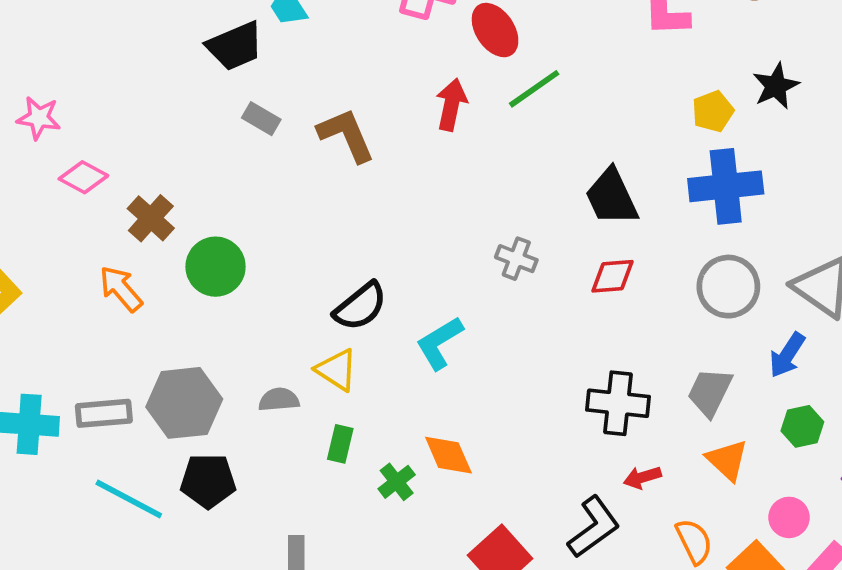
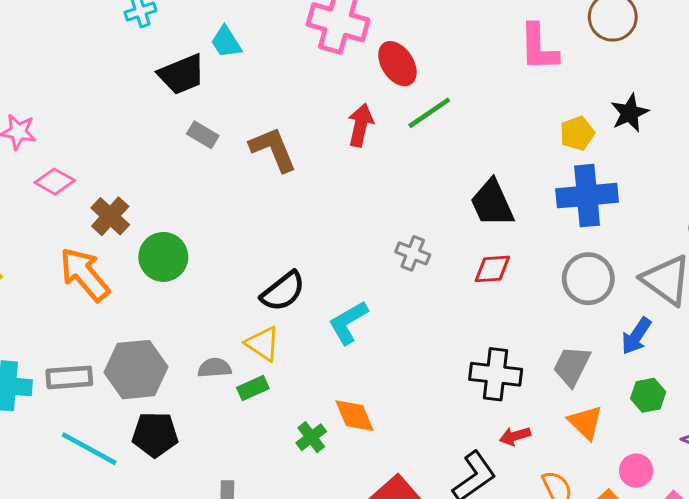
orange arrow: (121, 289) -> (85, 274), size x1.4
green rectangle: (340, 444) -> (253, 388), moved, turned 52

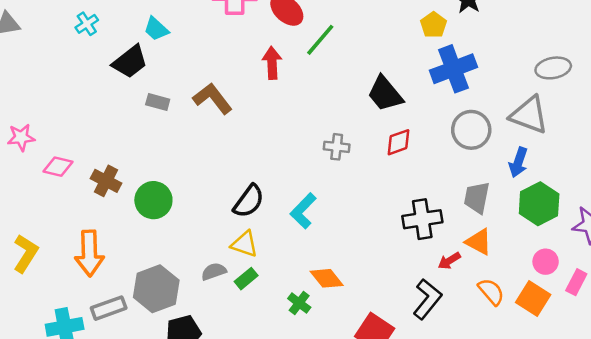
orange arrow: (85, 274) -> (89, 253), moved, turned -126
green hexagon: (648, 395) -> (539, 204), size x1.6
orange triangle: (585, 422) -> (479, 242), moved

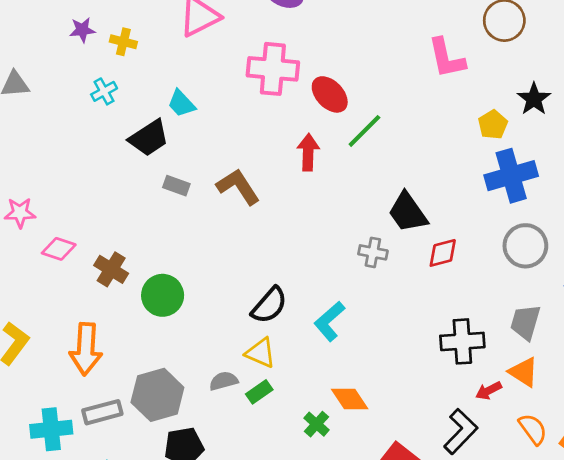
black trapezoid: (385, 94) -> (408, 212), moved

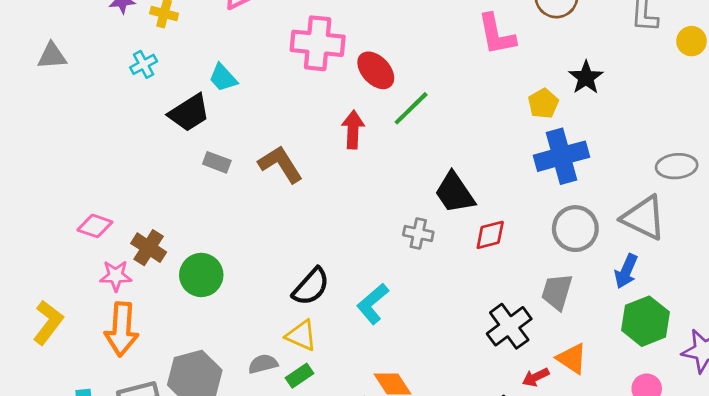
pink star: (20, 213) -> (116, 276), moved
gray trapezoid: (525, 322) -> (557, 292), moved
black cross: (462, 341) -> (509, 326), turned -33

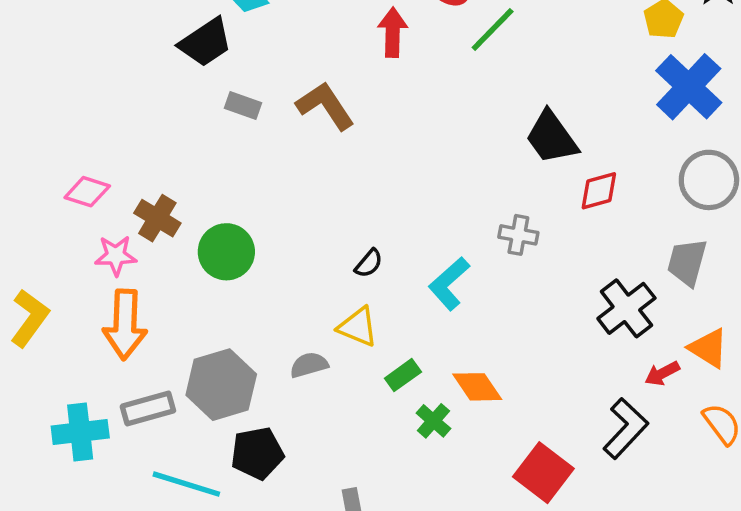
red arrow: (353, 130) -> (393, 32), moved
blue cross: (562, 156) -> (689, 87), turned -30
gray cross: (418, 233) -> (518, 235), moved
black semicircle: (311, 287) -> (369, 263), size x0.6
green rectangle: (300, 376) -> (403, 375), moved

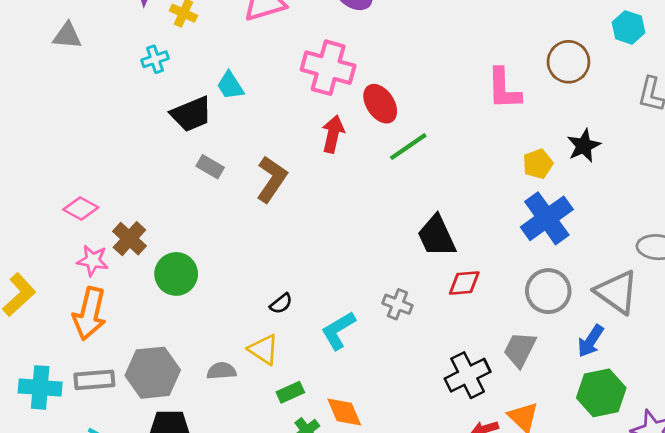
brown L-shape: (325, 106) -> (272, 179), turned 57

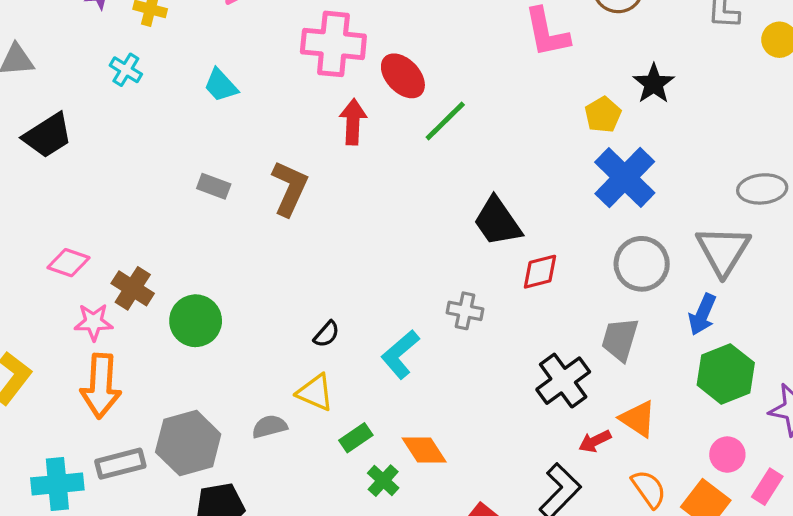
cyan cross: (155, 59) -> (126, 70), turned -30
black trapezoid: (191, 114) -> (48, 135), moved
gray triangle: (617, 292) -> (723, 251), turned 36

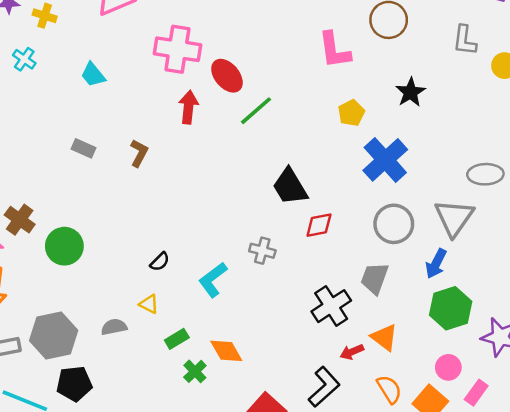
yellow pentagon: (603, 115) -> (351, 113), moved
brown L-shape: (290, 188) -> (139, 153), size x0.7
yellow triangle: (315, 392) -> (149, 304), size x0.7

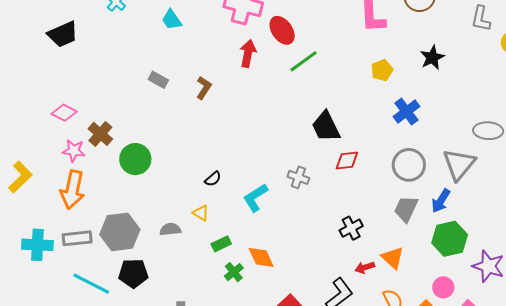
blue cross: (385, 160) -> (406, 111), size x0.7
gray trapezoid: (375, 278) -> (406, 209), moved
black cross: (331, 306) -> (351, 228), size x0.7

